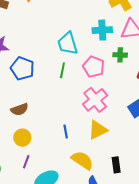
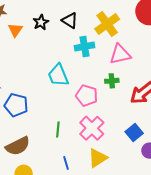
cyan cross: (102, 30) -> (85, 47), moved
green line: (62, 70) -> (58, 129), moved
brown semicircle: (20, 109) -> (18, 146), size x1.4

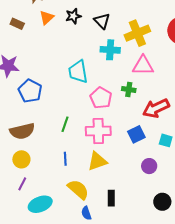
pink cross: (92, 128) -> (98, 131), turned 30
blue square: (134, 132) -> (136, 134), moved

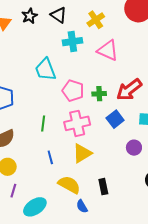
yellow cross: (137, 33) -> (96, 20), size x0.7
pink triangle: (143, 66) -> (108, 50), turned 35
green cross: (129, 89) -> (99, 94), moved

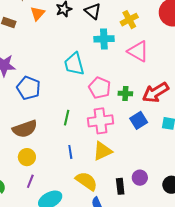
purple circle: (134, 148) -> (140, 178), moved

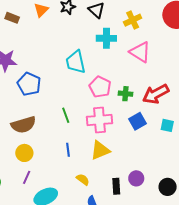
green line: (67, 118) -> (66, 115), turned -35
yellow semicircle: (86, 181) -> (83, 180), size x0.6

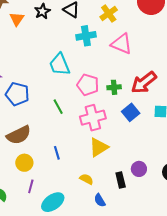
green line: (66, 115) -> (58, 107), moved
blue line: (68, 150) -> (57, 153), moved

